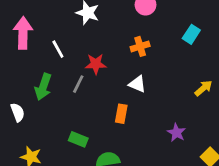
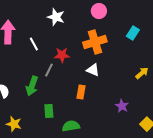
orange cross: (140, 46) -> (95, 42), size x1.6
green arrow: (43, 87) -> (32, 86), moved
green rectangle: (78, 139) -> (49, 111), turned 64

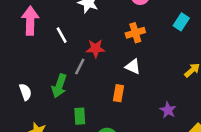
orange cross: (95, 42) -> (135, 33), size x0.7

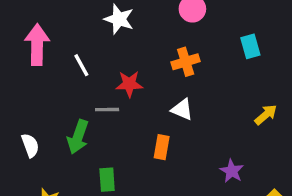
cyan rectangle: (181, 22) -> (250, 46), turned -49
gray line: (80, 67) -> (107, 110), turned 63

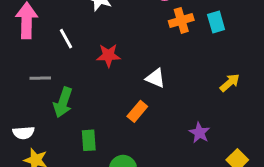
orange cross: (186, 62) -> (181, 20), moved
gray line: (107, 110) -> (40, 78), moved
white semicircle: (30, 145) -> (24, 133), moved, turned 105
orange rectangle: (162, 147) -> (137, 111), turned 30

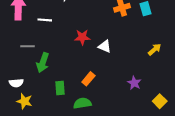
white line: (66, 39) -> (45, 20), turned -56
red star: (108, 55) -> (82, 37), moved
orange rectangle: (137, 111) -> (88, 79), moved

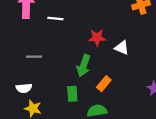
gray line: (27, 46) -> (34, 57), moved
green arrow: (43, 63) -> (84, 66), moved

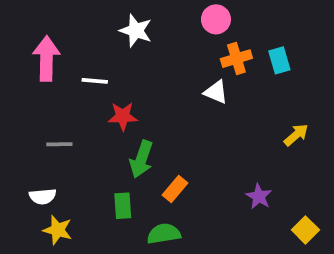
red star: (97, 38) -> (123, 116), moved
white triangle: (122, 48) -> (216, 92), moved

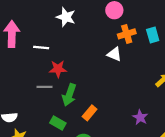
gray line: (59, 144) -> (44, 87), moved
green rectangle: (123, 206) -> (58, 123), turned -56

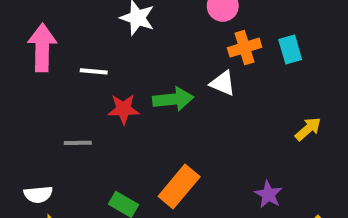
gray line: (44, 87) -> (78, 143), moved
green arrow: (69, 95) -> (173, 99), moved, turned -115
orange rectangle: (90, 113) -> (179, 186), size x1.5

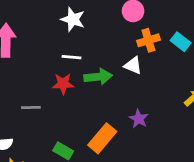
cyan rectangle: (290, 50) -> (181, 42), turned -36
white line: (94, 71) -> (71, 57), moved
purple star: (268, 194) -> (139, 119), moved

